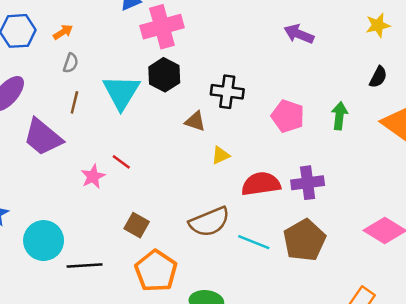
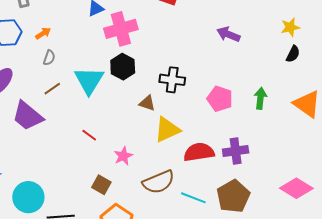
black semicircle: (378, 77) -> (293, 54), moved
brown line: (74, 102) -> (52, 89), turned 42
yellow triangle: (221, 155) -> (167, 130), size x1.8
pink star: (93, 176) -> (123, 156), moved

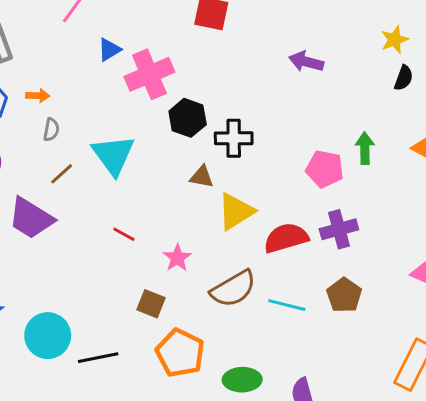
orange arrow: (43, 33) -> (38, 96), turned 42
black hexagon: (123, 67) -> (188, 118), moved
pink pentagon: (220, 99) -> (325, 169), moved
brown pentagon: (233, 196) -> (344, 295), size x0.7

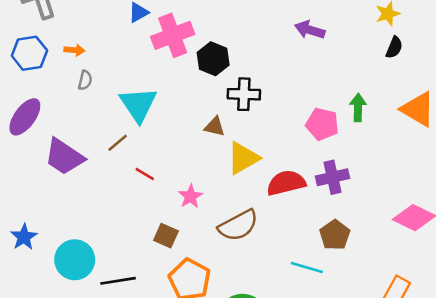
black hexagon: (188, 118) -> (213, 59), moved
brown line: (62, 174) -> (118, 143), moved
cyan line: (287, 305) -> (307, 267), moved

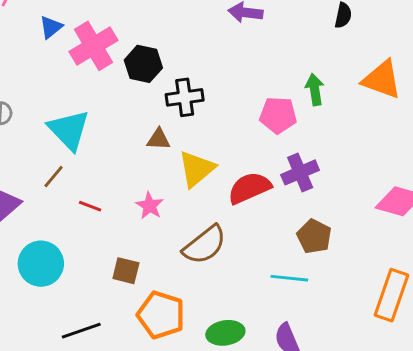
pink star: (190, 196) -> (150, 206), moved
cyan circle: (75, 260) -> (41, 264), moved

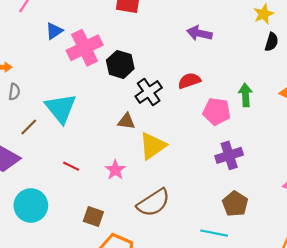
black cross: (185, 97) -> (149, 92), turned -32
brown line: (54, 177) -> (29, 127), moved
red semicircle: (249, 188) -> (189, 81), moved, size x0.7

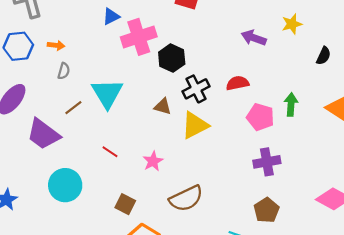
yellow star: (264, 14) -> (292, 24), moved
brown triangle: (126, 121) -> (163, 106), moved
yellow triangle: (153, 146) -> (195, 125), moved

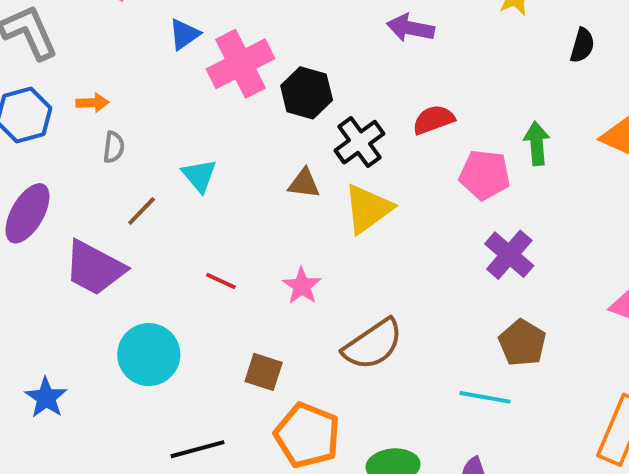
purple arrow: (254, 38) -> (410, 28), moved
cyan triangle: (107, 93) -> (199, 176), size x0.6
purple cross: (267, 162) -> (509, 255), turned -30

